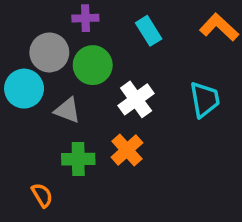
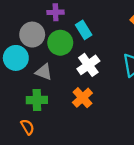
cyan rectangle: (149, 31) -> (84, 30), moved
green cross: (78, 159) -> (37, 100), moved

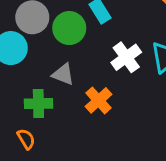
white cross: (88, 65) -> (126, 57), moved
gray triangle: (44, 72) -> (63, 74), moved

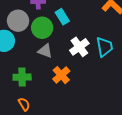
gray triangle: (63, 74) -> (45, 51), moved
orange semicircle: (26, 139) -> (24, 104), moved

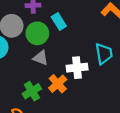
white cross: (79, 47) -> (77, 68), moved, turned 30
green cross: (22, 77) -> (32, 91), moved, turned -30

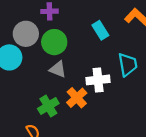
cyan rectangle: (59, 22) -> (100, 30), moved

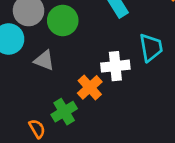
gray triangle: (58, 69) -> (44, 60), moved
green cross: (48, 106) -> (64, 112), moved

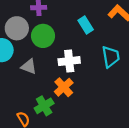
white cross: (115, 66) -> (69, 61), moved

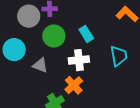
cyan rectangle: (86, 25) -> (86, 34), moved
gray circle: (17, 28) -> (29, 16), moved

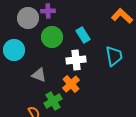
gray triangle: (40, 65) -> (39, 75), moved

